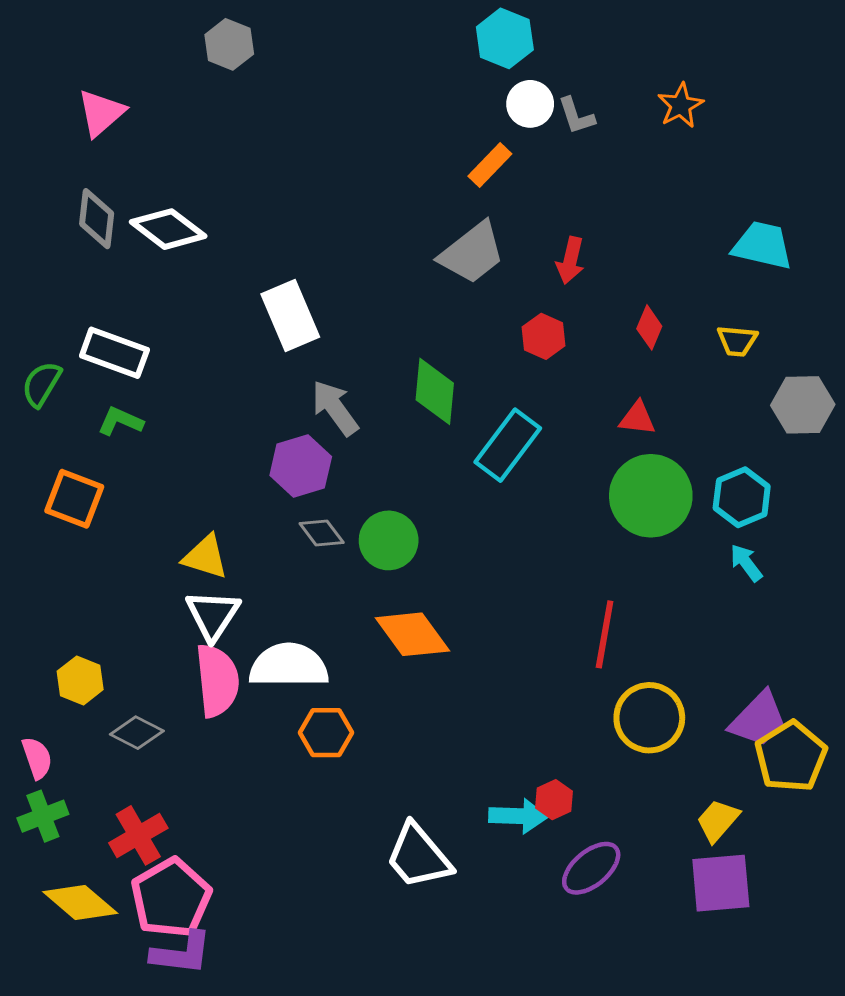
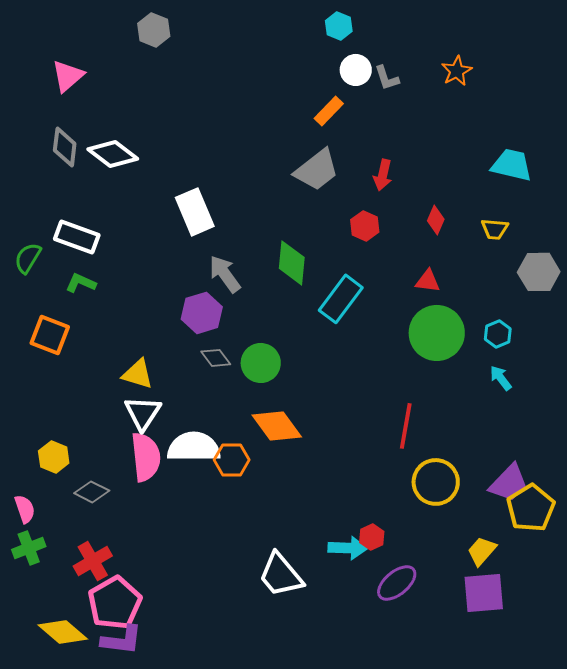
cyan hexagon: (505, 38) -> (339, 26), size x0.7
cyan hexagon: (742, 497) -> (498, 334), size x0.7
orange hexagon: (326, 733) -> (232, 460), moved
yellow diamond: (80, 902) -> (63, 632), moved

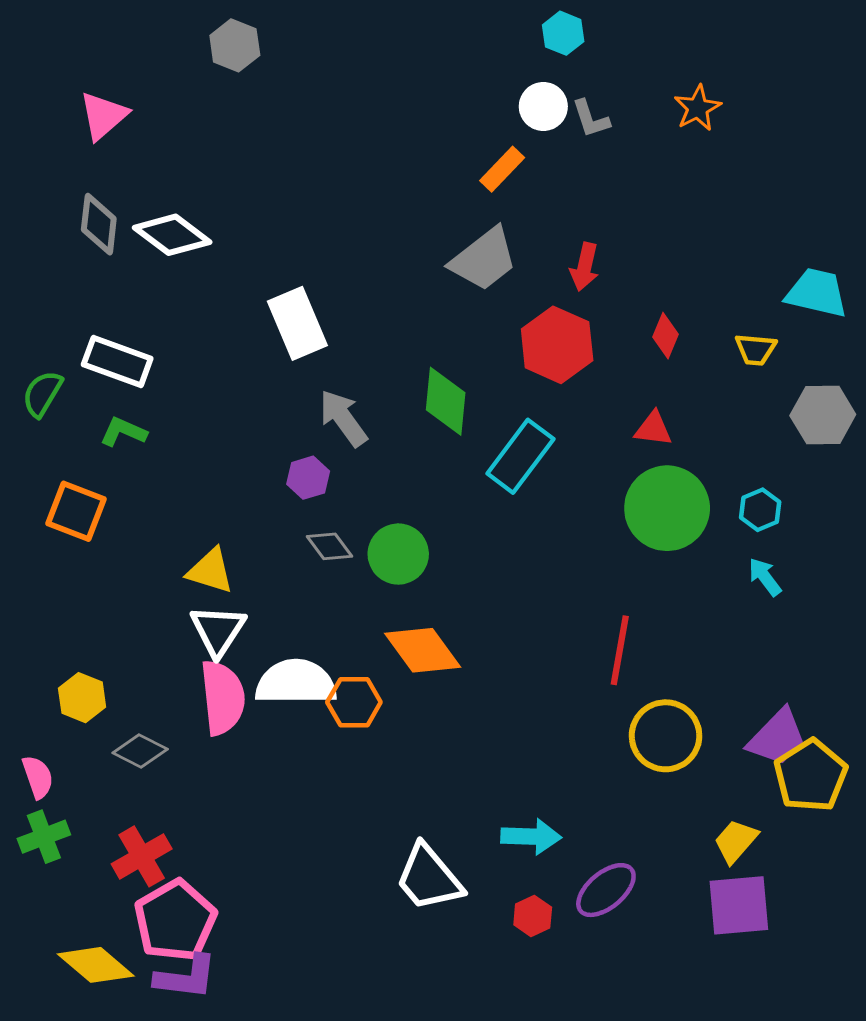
cyan hexagon: (339, 26) -> (563, 33), moved
cyan trapezoid: (512, 165) -> (817, 293), moved
red hexagon: (365, 226) -> (557, 345), size x1.6
purple hexagon: (202, 313) -> (308, 478), size x0.7
red hexagon: (372, 537) -> (533, 916), moved

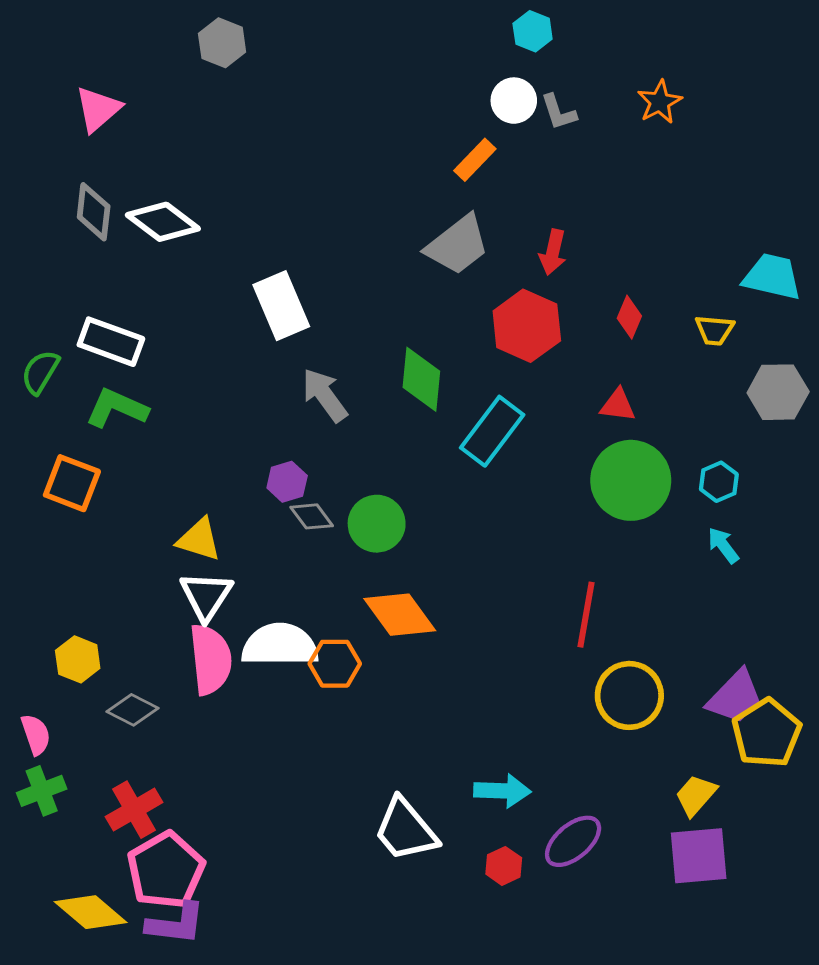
green L-shape: (123, 432) -> (117, 408), size x1.4
purple hexagon: (308, 478) -> (287, 482), moved

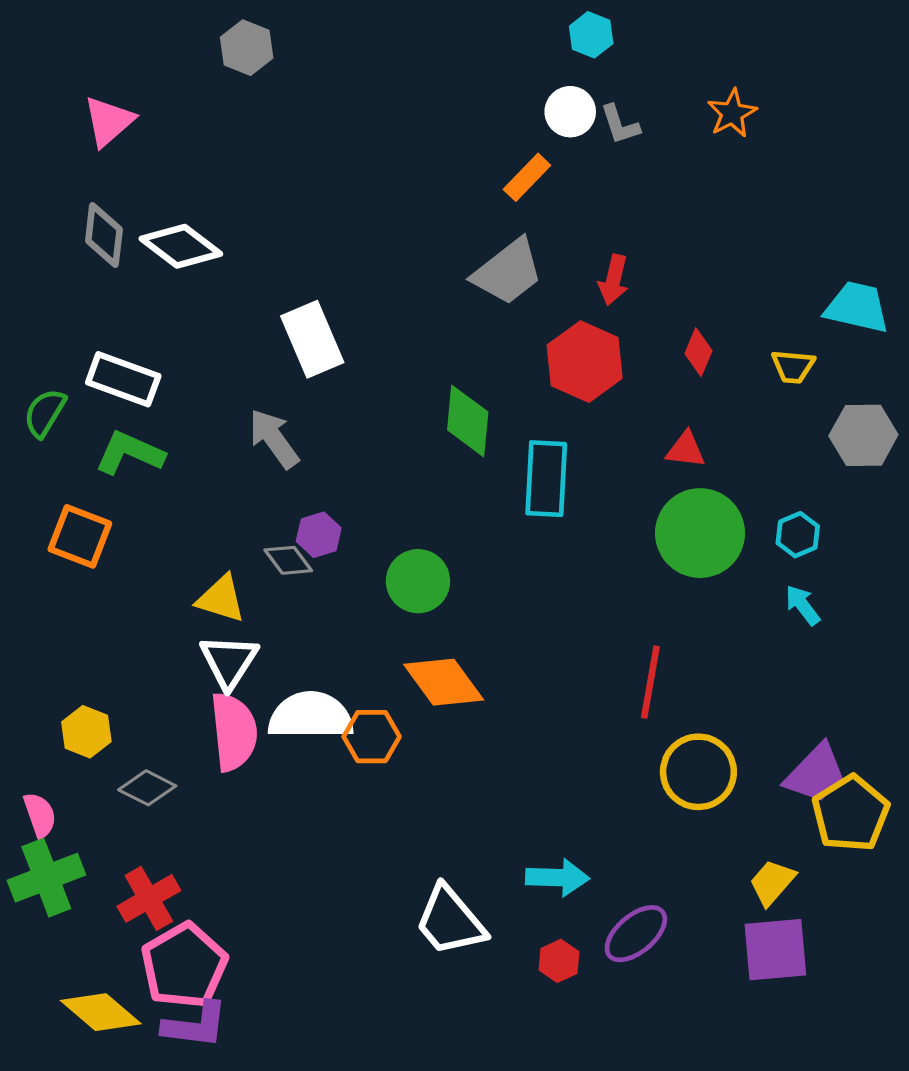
gray arrow: (325, 395) -> (274, 439), moved
cyan rectangle: (492, 431) -> (546, 479), turned -34
gray diamond: (312, 516) -> (288, 560), moved
green cross: (42, 791) -> (46, 878), size x1.4

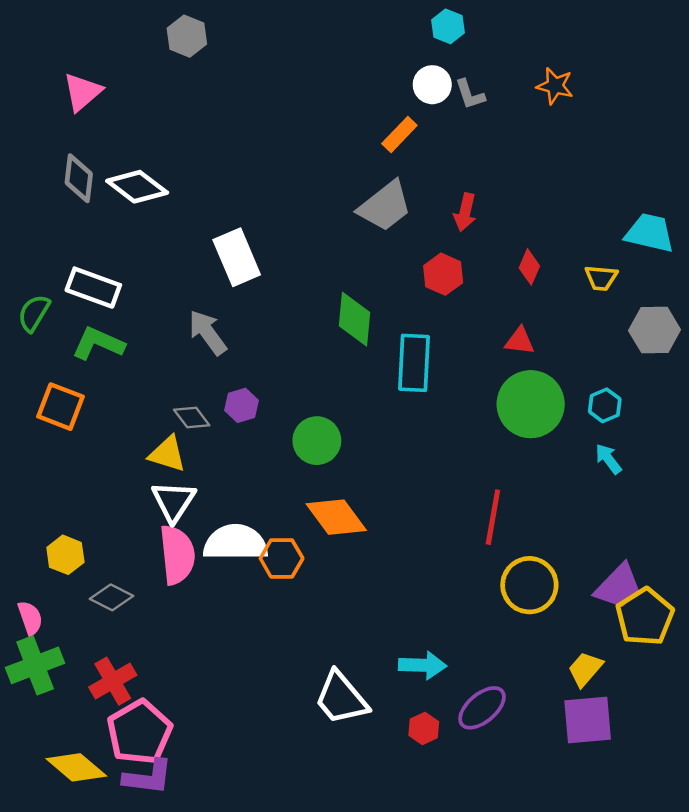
orange star: (732, 113) -> (555, 86), turned -30
red hexagon: (585, 362) -> (443, 274), size x0.7
gray diamond: (288, 560) -> (192, 418), moved

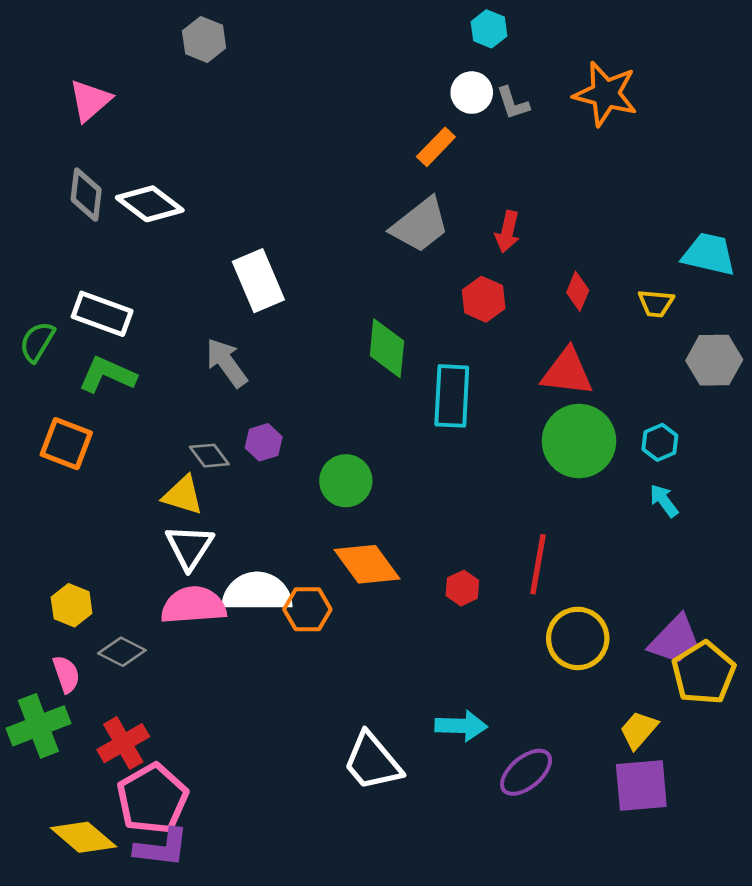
orange star: (555, 86) -> (606, 94), size x1.6
red triangle: (520, 341) -> (567, 372), size x1.6
pink semicircle: (177, 555) -> (193, 605), turned -88
pink semicircle: (30, 618) -> (66, 674), moved
red hexagon: (424, 728) -> (462, 588), moved

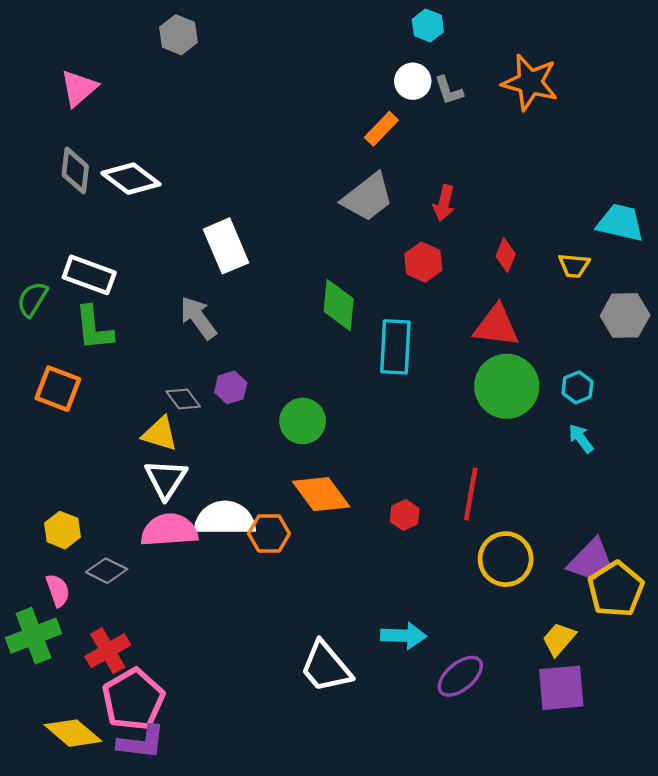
green L-shape: (107, 375) -> (94, 328), turned -120

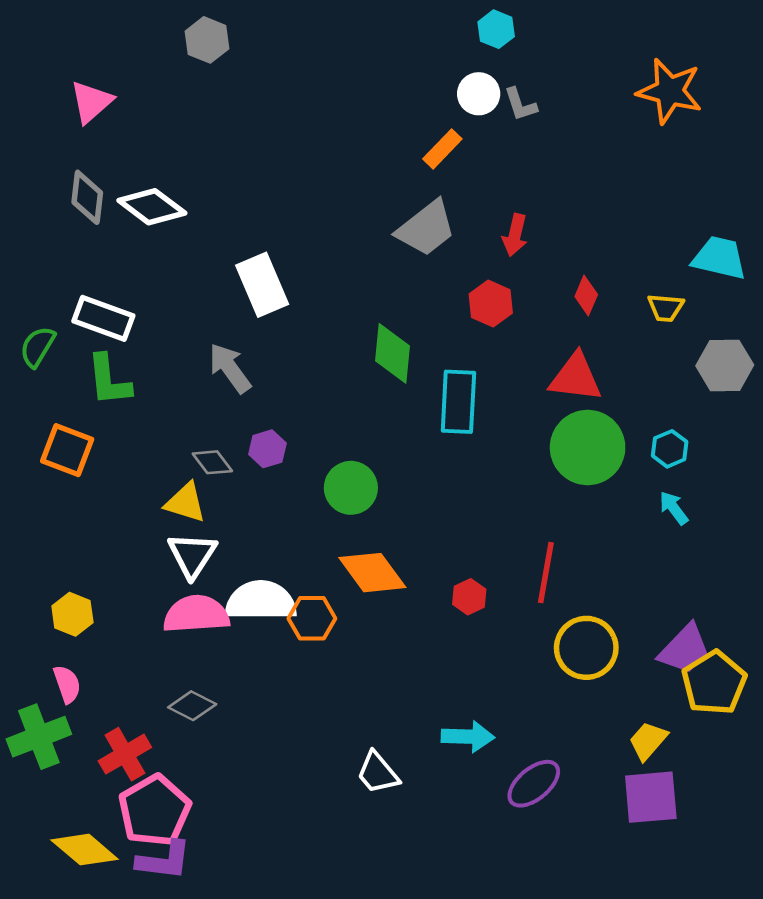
orange star: (530, 82) -> (670, 91), moved
gray diamond: (107, 571) -> (192, 706), moved
white trapezoid: (326, 667) -> (378, 773), size x0.7

